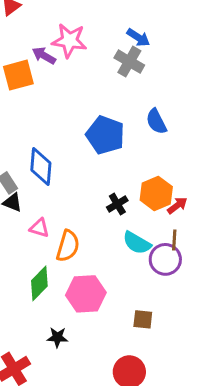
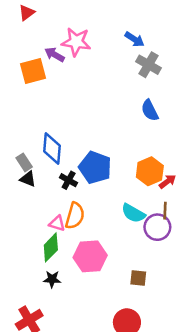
gray cross: (129, 62) -> (149, 65), moved
blue pentagon: (105, 135) -> (95, 167), moved
black cross: (117, 204) -> (69, 180), moved, turned -30
pink triangle: (39, 228) -> (57, 223), moved
black star: (57, 337) -> (52, 279), moved

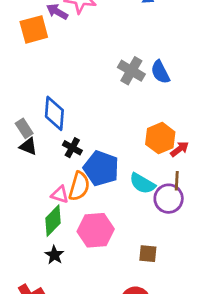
gray cross: (149, 65) -> (131, 71), moved
blue pentagon: (95, 167) -> (101, 168), moved
black star: (52, 279) -> (54, 255), turned 30

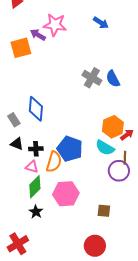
black triangle: (28, 146) -> (17, 144), moved
black cross: (72, 148) -> (36, 149), moved, turned -32
cyan semicircle: (142, 183) -> (105, 148), moved
pink triangle: (60, 194) -> (32, 167), moved

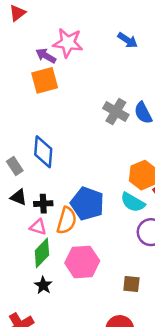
orange square: (21, 48) -> (45, 80), moved

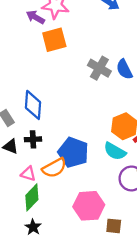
orange square: (45, 80) -> (54, 40), moved
black cross: (43, 204) -> (33, 139), moved
orange semicircle: (67, 220) -> (54, 168), turned 45
pink hexagon: (82, 262) -> (89, 206), moved

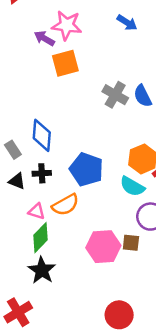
blue pentagon: (73, 152) -> (86, 169), moved
brown square: (114, 226) -> (131, 243), moved
black star: (33, 227) -> (42, 270), size x1.5

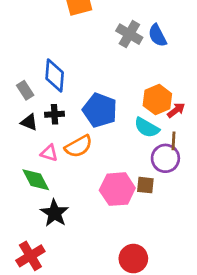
green diamond: (40, 238) -> (36, 180), moved, turned -72

